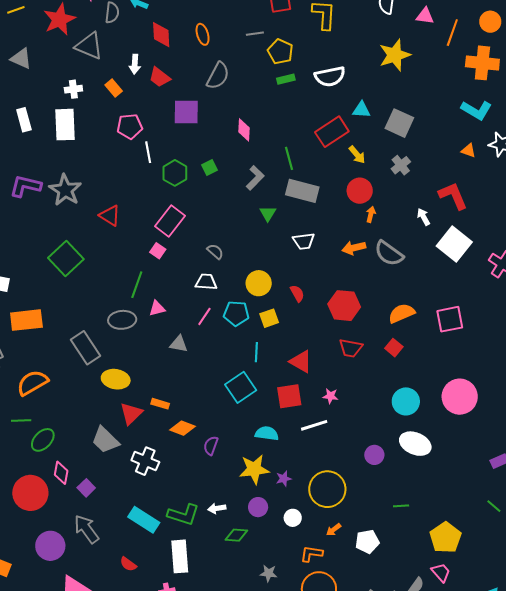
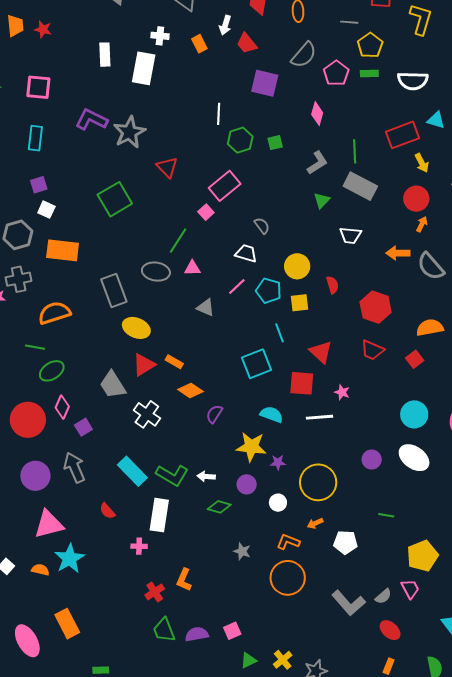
pink pentagon: (130, 126) -> (336, 73), moved, turned 30
cyan line: (256, 352) -> (280, 333), turned -36

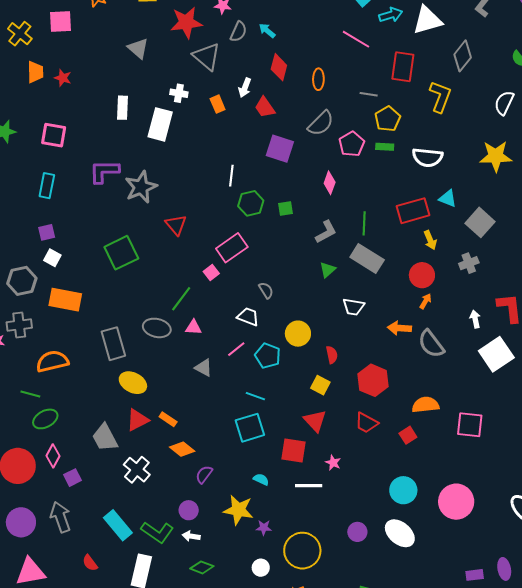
purple L-shape: (91, 120) -> (104, 171), turned -32
yellow square: (300, 303) -> (320, 385), moved, turned 30
cyan line: (280, 333) -> (255, 396), moved, turned -54
cyan semicircle: (272, 415) -> (261, 479), size x0.7
purple circle: (247, 484) -> (189, 510), moved

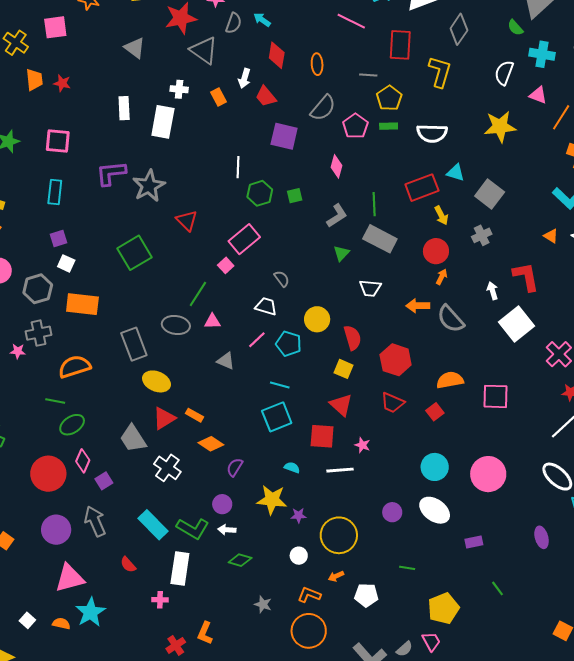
red semicircle: (332, 355) -> (352, 338), size x1.4
purple rectangle: (475, 575) -> (474, 542), moved

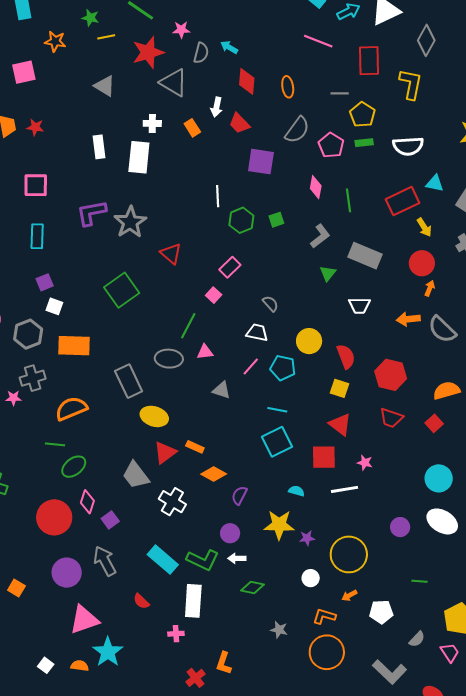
green line: (374, 204) -> (349, 200), moved
pink rectangle: (244, 239) -> (230, 267), size x0.7
gray semicircle: (404, 649) -> (417, 639), moved

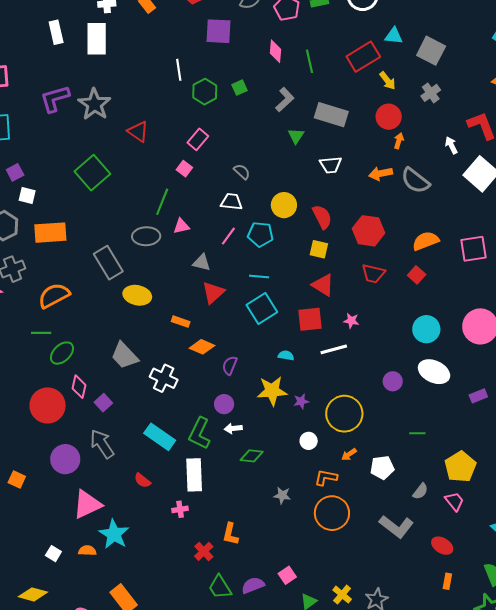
red triangle: (165, 453) -> (213, 293), moved
green L-shape: (203, 560) -> (200, 433), turned 96

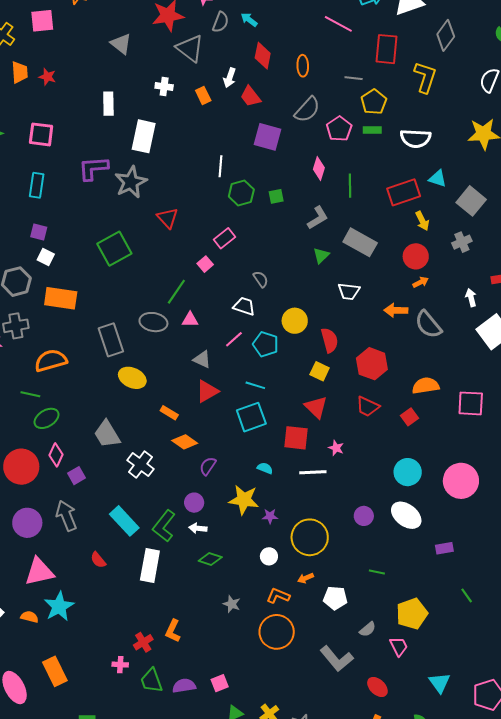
white rectangle: (97, 39) -> (144, 136), moved
orange arrow: (399, 141) -> (421, 282), turned 35
purple square: (15, 172) -> (39, 232), turned 30
pink cross: (180, 509) -> (120, 665), moved

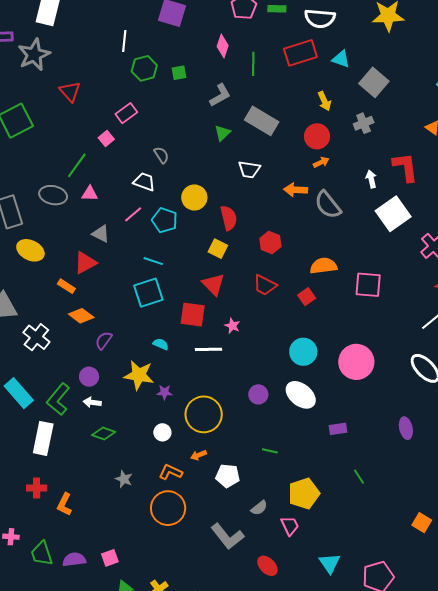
red rectangle: (404, 192) -> (300, 53), moved
red hexagon: (372, 364) -> (270, 243), size x0.7
red triangle: (207, 391) -> (85, 263), moved
red cross: (143, 642) -> (37, 488), moved, turned 30

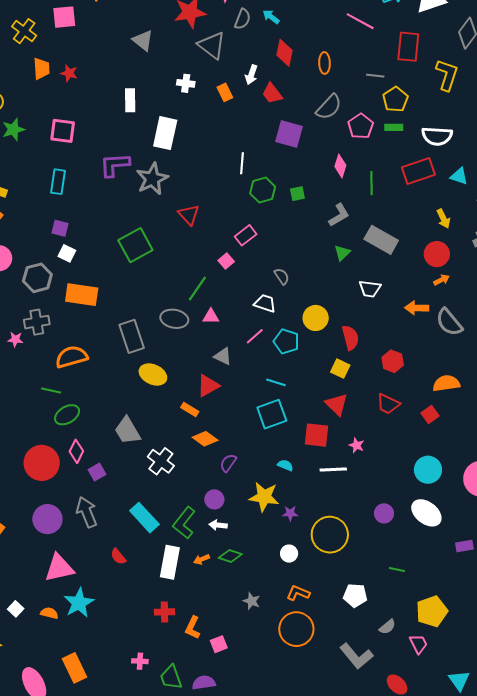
orange arrow: (198, 455) -> (202, 559), moved
pink square: (110, 558) -> (219, 644), moved

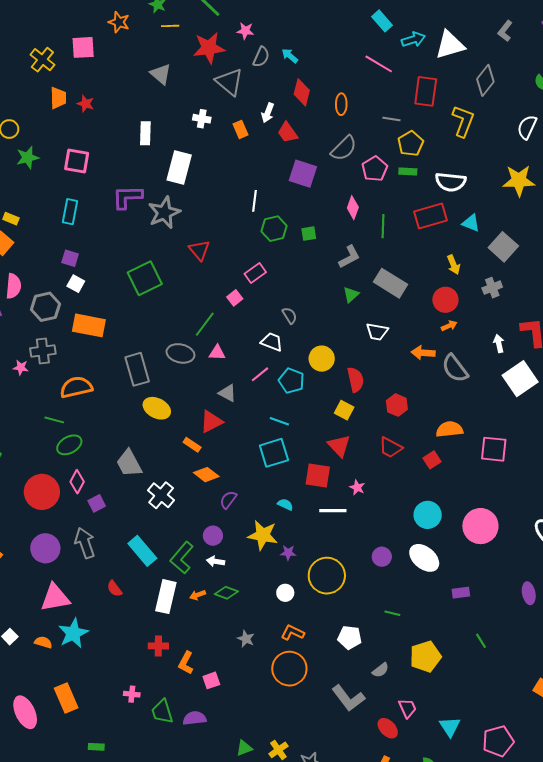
pink trapezoid: (418, 644) -> (407, 708), moved

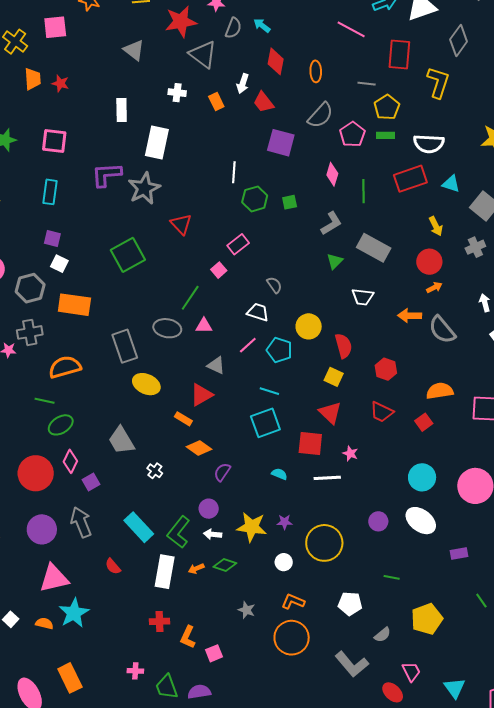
white cross: (161, 495) -> (155, 471), size x0.6
yellow star: (263, 535) -> (252, 527), moved

